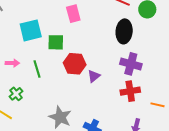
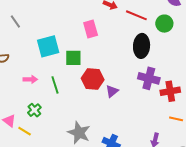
red cross: (130, 91) -> (170, 91), moved

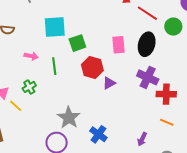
pink rectangle: (91, 29) -> (118, 45), moved
green square: (73, 58) -> (77, 43), turned -30

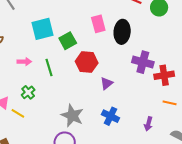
black ellipse: (147, 44) -> (122, 32), moved
pink rectangle: (118, 45) -> (98, 24), moved
purple triangle: (109, 83) -> (107, 83), moved
blue cross: (98, 134) -> (111, 116), moved

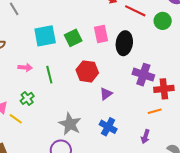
green square: (68, 41) -> (73, 38), moved
orange line: (170, 103) -> (155, 111), moved, turned -32

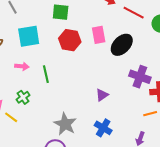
cyan square: (45, 36) -> (29, 36), moved
green square: (73, 38) -> (61, 12), moved, turned 30
black ellipse: (124, 43) -> (122, 45), turned 35
red hexagon: (87, 71) -> (70, 40), moved

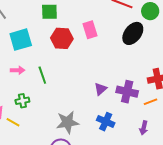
black ellipse: (122, 45) -> (133, 33), moved
purple cross: (140, 77) -> (127, 92), moved
green cross: (23, 97) -> (22, 101), turned 32
gray star: (65, 124) -> (67, 122), turned -30

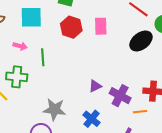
green cross: (22, 101) -> (17, 77), size x1.5

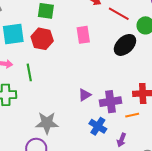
red hexagon: (71, 27) -> (42, 39), moved
purple cross: (120, 96) -> (110, 102), turned -30
blue cross: (92, 119) -> (98, 126), moved

